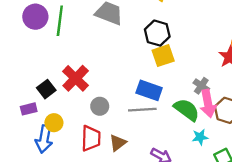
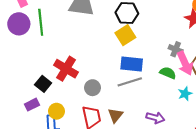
yellow square: (163, 56) -> (125, 35), moved
green semicircle: (187, 110) -> (168, 73), size x0.7

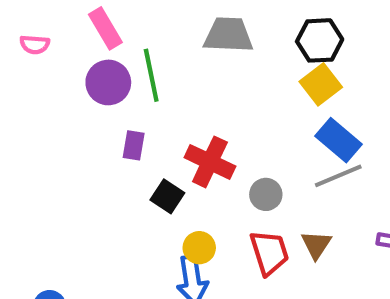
blue rectangle: (132, 64) -> (339, 140), turned 40
purple rectangle: (32, 105) -> (134, 145), moved, turned -48

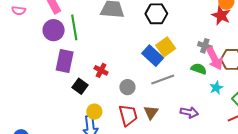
yellow square: (321, 84) -> (166, 47), moved
blue rectangle: (339, 140) -> (153, 56), moved
purple rectangle: (134, 145) -> (65, 61), size x1.6
red cross: (210, 162) -> (101, 70), size x0.6

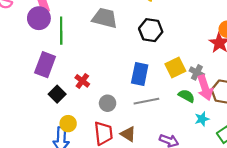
purple circle: (54, 30) -> (39, 18), moved
yellow square: (166, 47) -> (175, 68), moved
blue rectangle: (153, 56) -> (140, 74), turned 50
brown triangle: (151, 112) -> (128, 134), turned -42

